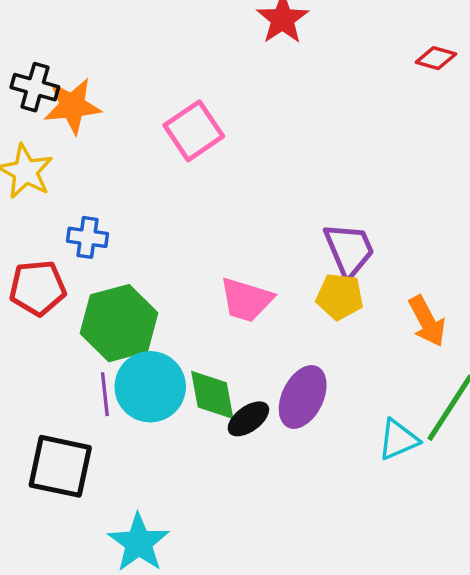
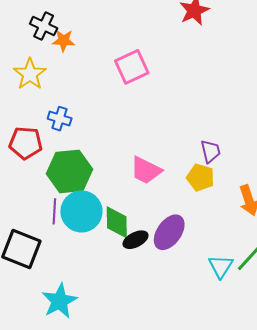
orange star: (72, 106) -> (64, 41), size x0.7
purple trapezoid: (349, 250) -> (210, 151), size x0.7
cyan triangle: (398, 440) -> (221, 266), turned -44

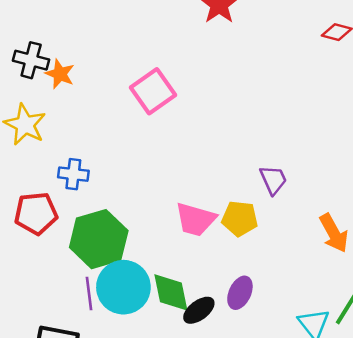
orange star: (64, 41) -> (60, 74), turned 30
yellow pentagon: (200, 177) -> (240, 219), moved
purple ellipse: (169, 232) -> (240, 293), size x0.7

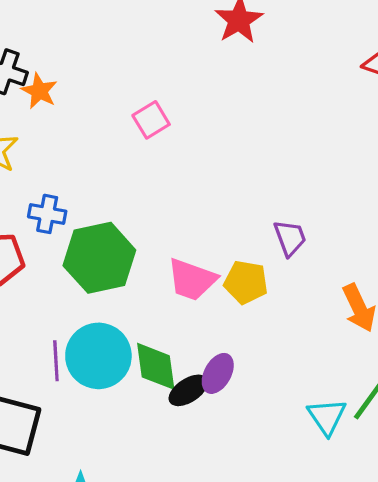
pink square: (153, 91) -> (151, 120), size x0.7
green hexagon: (99, 239) -> (99, 258), moved
purple ellipse: (240, 293) -> (218, 373), moved

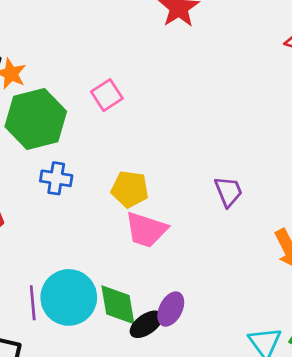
blue cross: (47, 214) -> (56, 178), moved
green hexagon: (99, 258) -> (36, 119), moved
yellow pentagon: (246, 282) -> (130, 189), moved

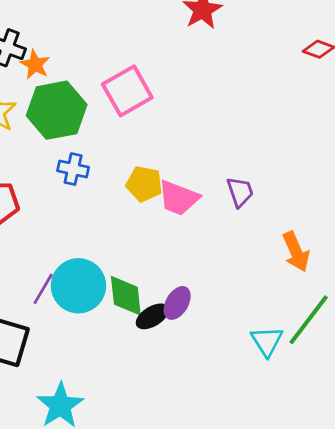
pink square: (107, 95) -> (127, 91), size x1.6
pink trapezoid: (146, 230) -> (178, 198), moved
purple line: (33, 303) -> (43, 289), turned 32

